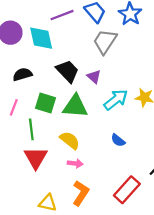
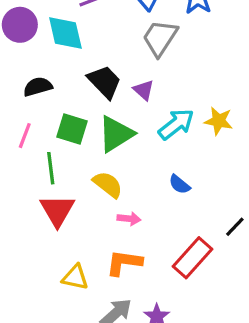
green triangle: (75, 106) -> (116, 134), turned -36
pink arrow: (75, 163) -> (129, 219), moved
orange L-shape: (81, 193) -> (124, 263), turned -115

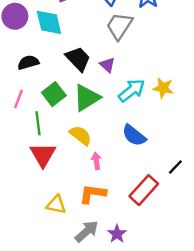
green square: (72, 129) -> (54, 94), turned 35
blue semicircle: (179, 184) -> (134, 135), size x1.5
pink arrow: (129, 219) -> (96, 161), turned -105

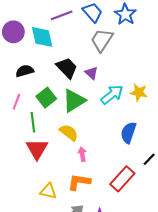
blue semicircle: (134, 135) -> (128, 133), moved, turned 70

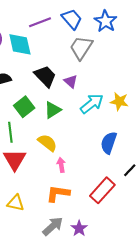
green triangle: (74, 101) -> (53, 110), size x0.7
yellow triangle: (48, 191) -> (16, 203), moved

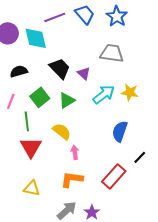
gray trapezoid: (81, 48) -> (112, 53), moved, turned 65

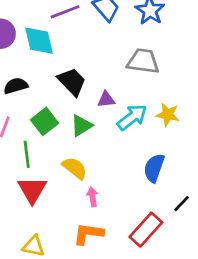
purple triangle: (84, 73) -> (106, 100), moved, turned -48

